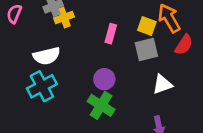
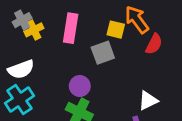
pink rectangle: (111, 34) -> (71, 28), moved, size x1.5
gray square: (146, 50) -> (103, 53), moved
white triangle: (162, 84) -> (148, 101), moved

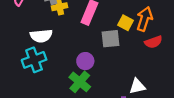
orange arrow: (137, 20) -> (144, 19), turned 40
red semicircle: (154, 44) -> (153, 42), turned 30

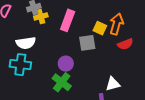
cyan cross: (34, 60) -> (20, 65), turned 30

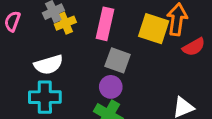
yellow square: (100, 28) -> (154, 29), size x1.5
gray square: (87, 43) -> (118, 60), moved, turned 36

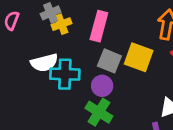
yellow square: (154, 29) -> (139, 57), moved
cyan cross: (45, 97) -> (65, 74), moved

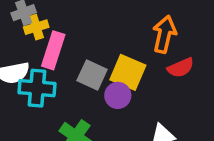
pink rectangle: (99, 26) -> (53, 50), moved
purple circle: (102, 86) -> (118, 95), moved

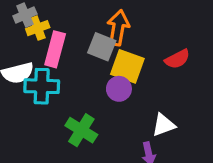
orange arrow: (164, 34) -> (118, 28), moved
gray square: (92, 75) -> (102, 47), moved

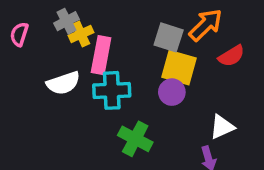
orange arrow: (118, 28) -> (206, 25), moved, turned 40
gray square: (102, 47) -> (169, 37), moved
cyan cross: (42, 86) -> (112, 90), moved

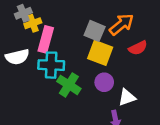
purple circle: (172, 92) -> (104, 82), moved
green cross: (135, 139) -> (69, 85), moved

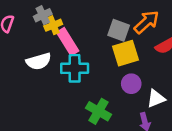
pink rectangle: (46, 39) -> (68, 42), turned -45
yellow square: (100, 53) -> (125, 53), turned -35
green cross: (69, 85) -> (99, 111), moved

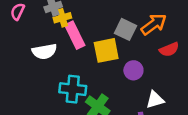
yellow square: (125, 53) -> (106, 50), moved
cyan cross: (75, 68) -> (73, 89), moved
purple circle: (131, 84) -> (133, 70), moved

